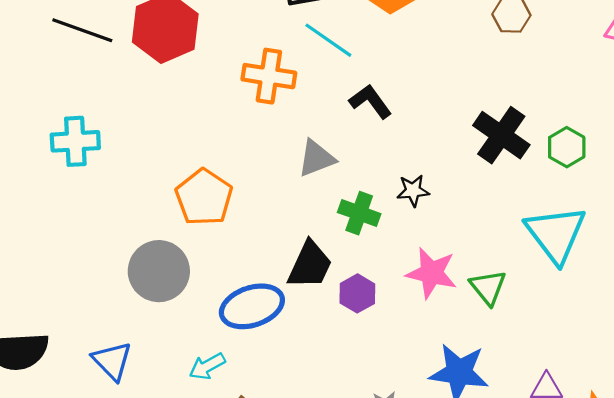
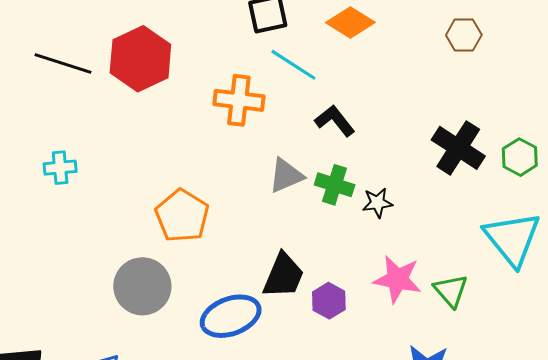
cyan cross: (75, 141) -> (60, 168), size x0.7
green cross: (359, 213) -> (335, 185), moved

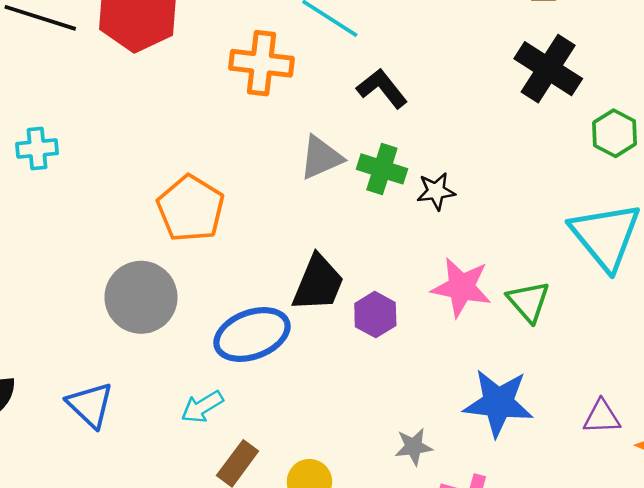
black cross: (458, 148) -> (548, 69), moved

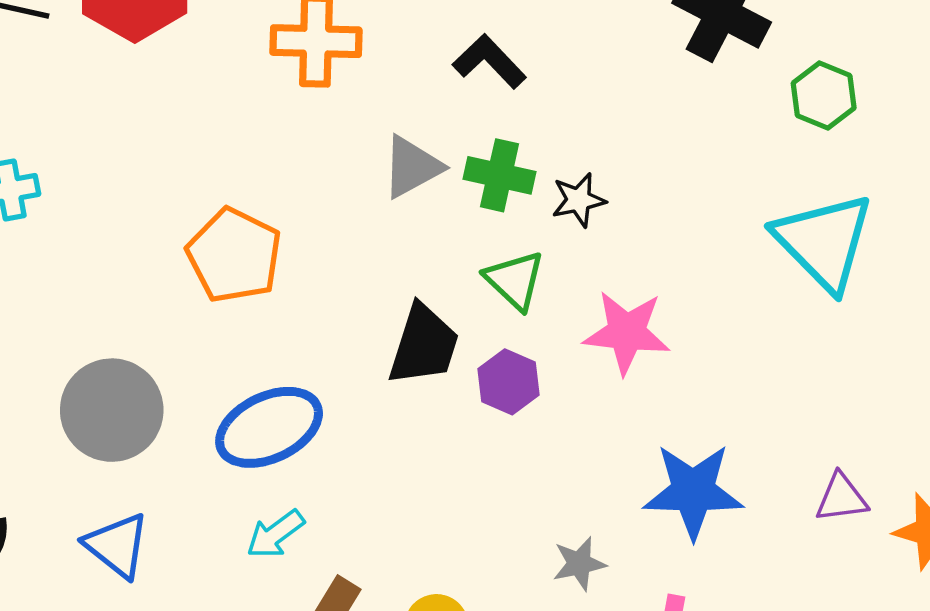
gray circle: (141, 297) -> (112, 410), moved
green triangle: (528, 302) -> (515, 280), moved
blue ellipse: (252, 335) -> (269, 427), moved

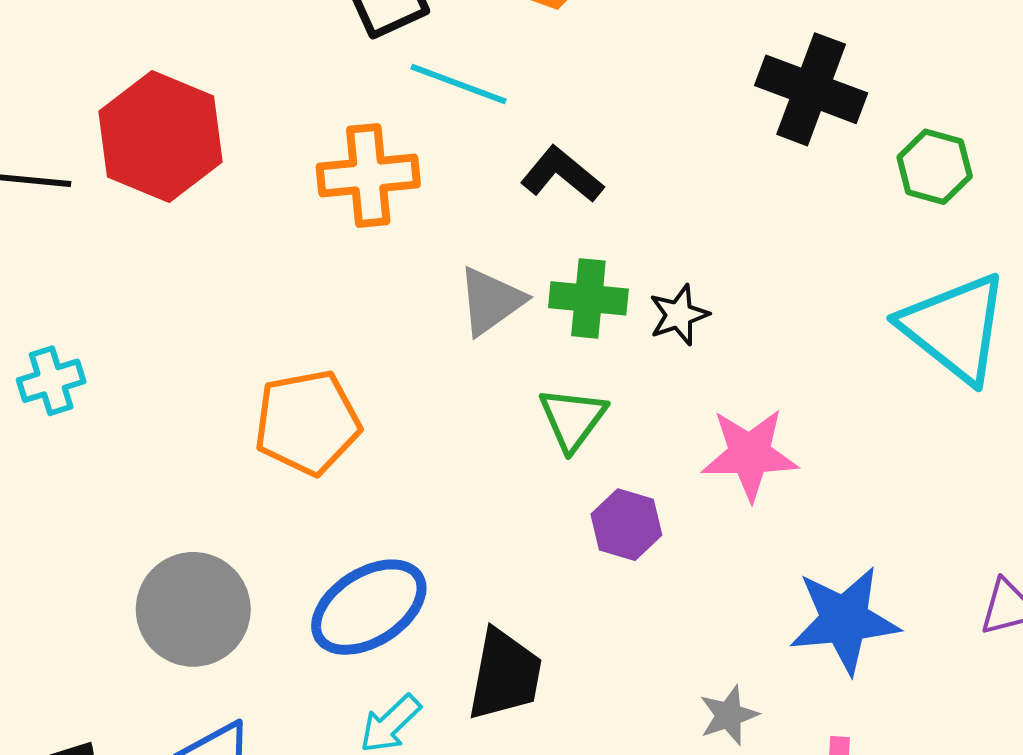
orange pentagon: (234, 255) -> (307, 422), turned -30
green triangle: (515, 280) -> (572, 419), moved, turned 30
black trapezoid: (424, 345) -> (505, 675), moved

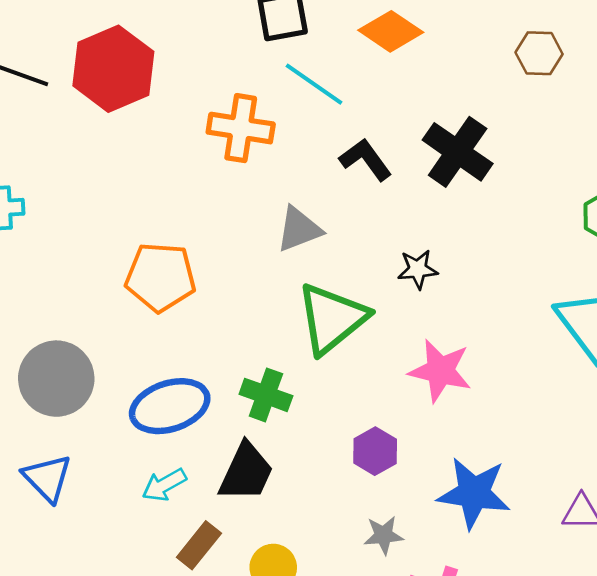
black cross: (811, 89) -> (458, 152), moved
green cross: (588, 298) -> (266, 395), moved
green triangle: (572, 419) -> (332, 319), size x1.6
purple hexagon: (626, 525) -> (375, 451), moved

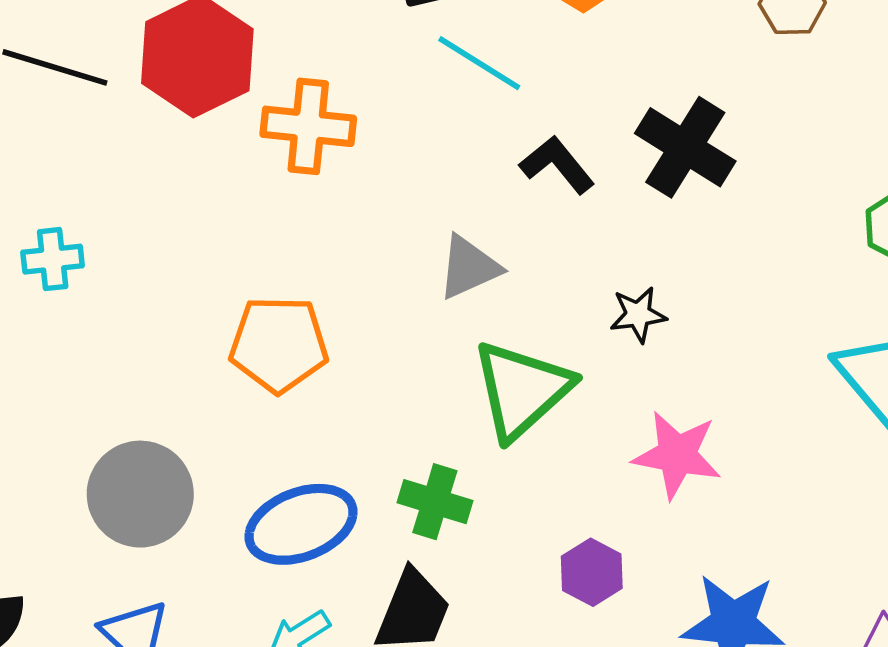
orange cross: (241, 128) -> (308, 126), moved

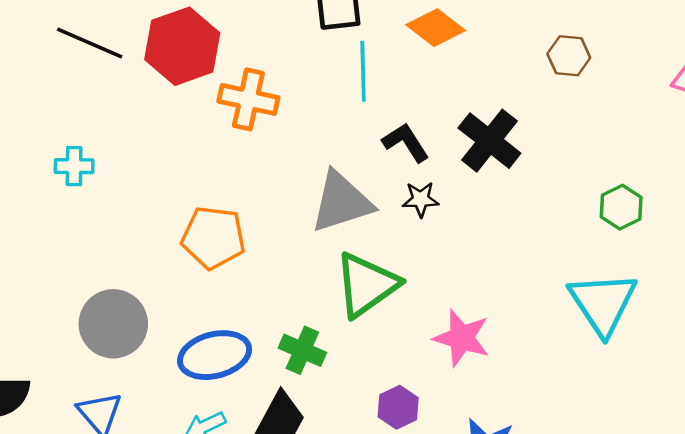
cyan line: (479, 63) -> (363, 71), turned 50
gray triangle: (469, 267) -> (341, 202), size x1.5
black star: (638, 315) -> (421, 199), moved

